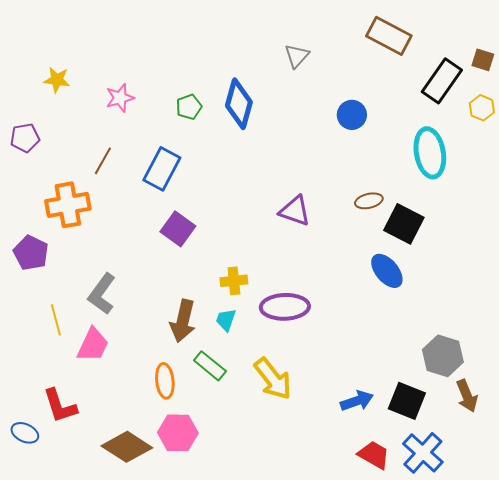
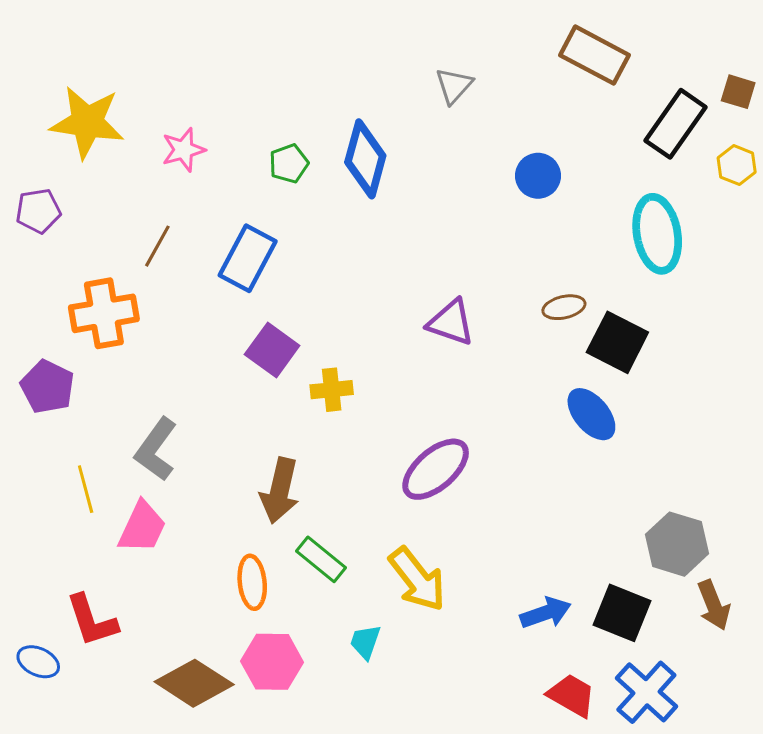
yellow star: (57, 80) -> (87, 122), size x1.8
yellow cross: (234, 281) -> (332, 390), moved
purple ellipse: (285, 307) -> (436, 469), turned -39
cyan trapezoid: (226, 320) -> (365, 642), moved

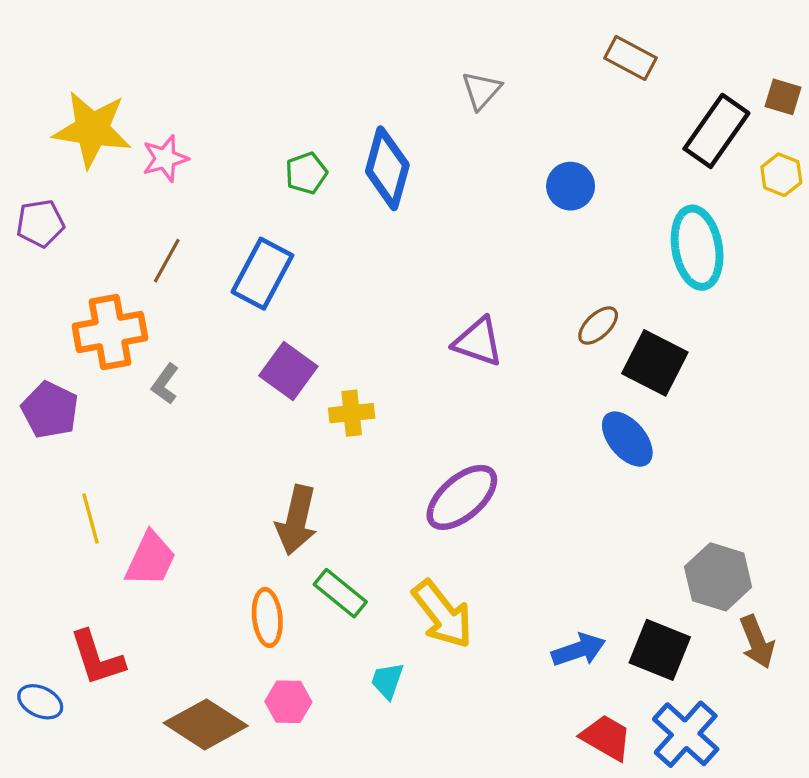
brown rectangle: (595, 55) -> (631, 58), size x0.7
pink star: (183, 150) -> (165, 158), moved
brown ellipse: (564, 307) -> (598, 326), turned -30
gray L-shape: (156, 449) -> (165, 384), moved, size x0.6
pink hexagon: (272, 662) -> (288, 702), size x0.7

